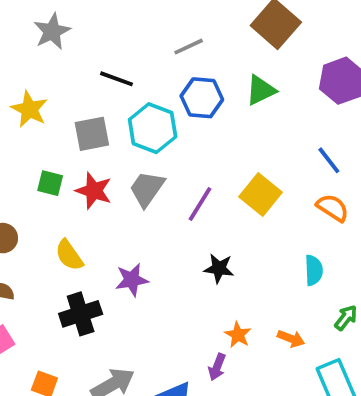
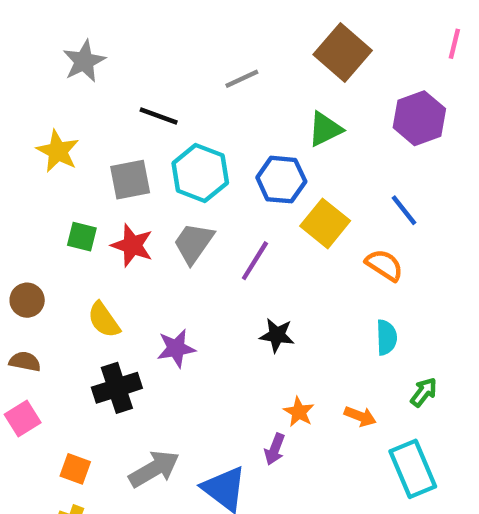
blue hexagon: (202, 98) -> (281, 180), moved
yellow square: (261, 194) -> (325, 223), moved
orange semicircle: (333, 208) -> (384, 265), moved

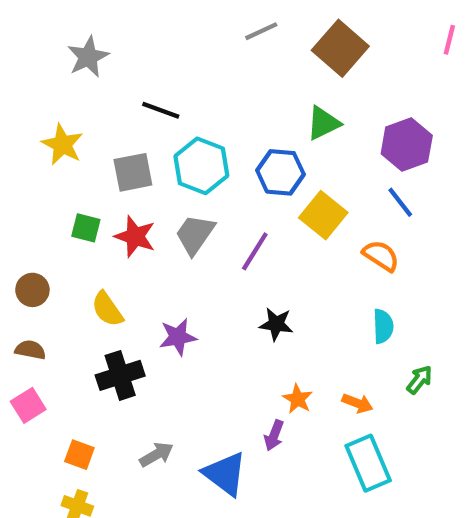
gray line: (242, 79) -> (261, 31), moved
purple hexagon: (419, 118) -> (407, 145), moved
gray arrow: (154, 469) -> (156, 455), size x0.7
cyan rectangle: (413, 469) -> (368, 463), moved

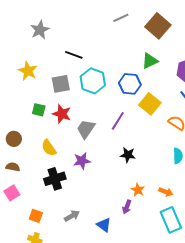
gray trapezoid: (195, 234) -> (86, 129), moved
blue triangle: (225, 474) -> (104, 225), size x0.7

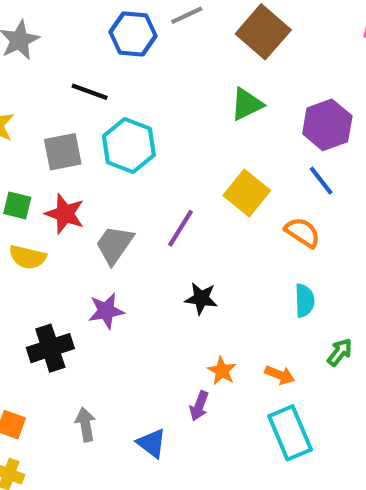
blue hexagon: (130, 84) -> (133, 34), moved
yellow semicircle: (49, 148) -> (28, 257), moved, turned -42
gray arrow: (72, 216) -> (85, 425), turned -70

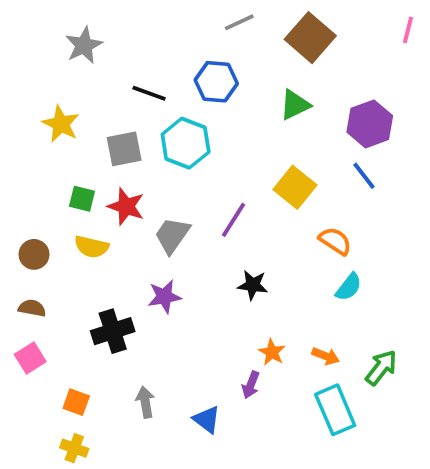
blue hexagon: (133, 34) -> (216, 82), moved
orange semicircle: (302, 232) -> (335, 241), moved
cyan semicircle: (305, 301) -> (349, 287), turned 40
green arrow: (340, 352) -> (381, 368), moved, size x1.4

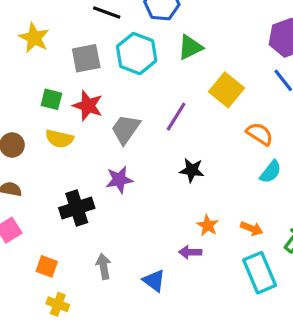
green triangle: (295, 105) -> (190, 47), moved
purple arrow: (251, 385) -> (190, 252), turned 70
yellow cross: (74, 448) -> (58, 304), moved

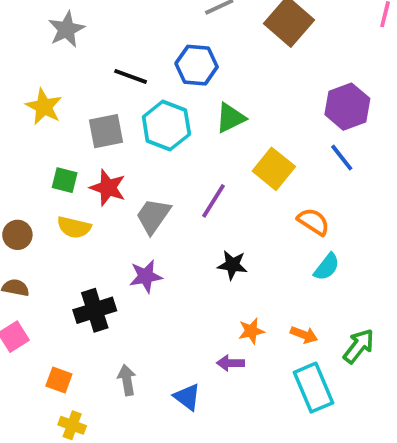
orange star: (208, 225) -> (251, 331), turned 30

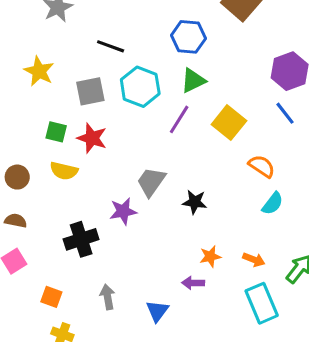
blue hexagon: (197, 65) -> (188, 37), moved
purple line: (214, 201) -> (179, 119), moved
gray trapezoid: (153, 216) -> (151, 182), moved
blue triangle: (187, 397) -> (157, 311), turned 30

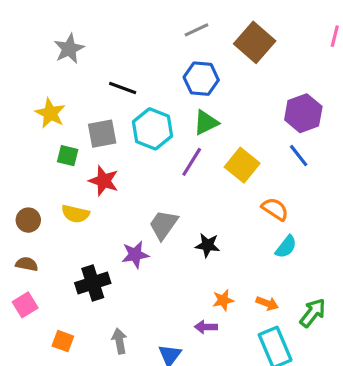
green square: (56, 132) -> (68, 156), moved

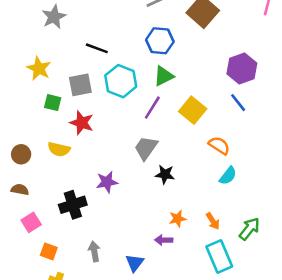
gray trapezoid: (163, 225) -> (146, 148), moved
orange arrow: (267, 303) -> (213, 221), turned 36
pink square: (25, 305) -> (31, 222), moved

